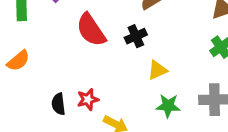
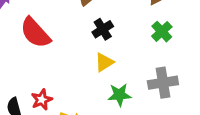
black cross: (136, 36) -> (103, 29), moved

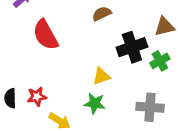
black cross: (103, 29) -> (132, 47), moved, size x1.5
green star: (119, 95) -> (95, 103), moved

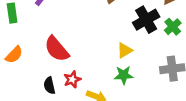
red semicircle: (45, 35) -> (57, 49), moved

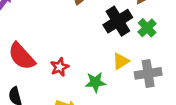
yellow triangle: (125, 50) -> (121, 61), moved
red star: (72, 79) -> (60, 67), moved

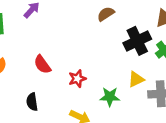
red semicircle: (22, 56) -> (42, 65), size x0.7

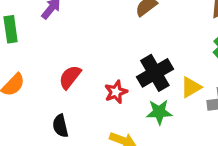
black cross: (137, 41) -> (155, 73), moved
red semicircle: (42, 65) -> (70, 77), turned 78

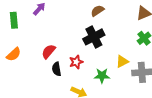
black cross: (155, 73) -> (94, 37), moved
black semicircle: (60, 126) -> (57, 69), moved

